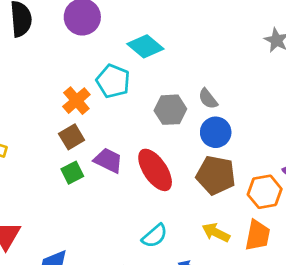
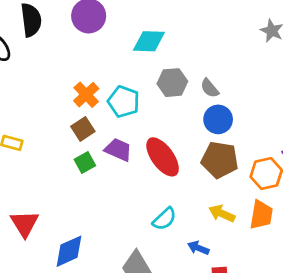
cyan diamond: (145, 46) -> (149, 41), turned -36
cyan pentagon: (113, 81) -> (124, 102), moved
gray hexagon: (170, 110) -> (172, 83), moved

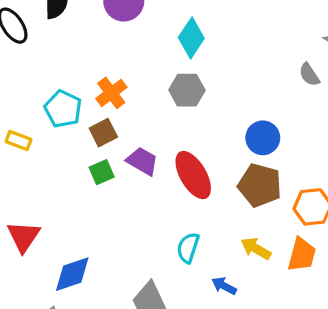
cyan diamond: (149, 41) -> (191, 38), turned -64
gray hexagon: (172, 83) -> (187, 90), moved
gray semicircle: (210, 88) -> (309, 75), moved
cyan pentagon: (124, 102) -> (63, 109), moved
cyan semicircle: (164, 219) -> (188, 248), turned 145

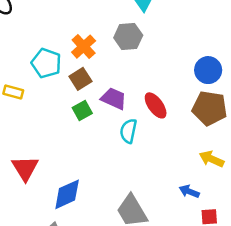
gray hexagon: (187, 90) -> (128, 37), moved
red ellipse: (193, 175) -> (156, 105), size x0.7
cyan semicircle: (188, 248) -> (128, 131), moved

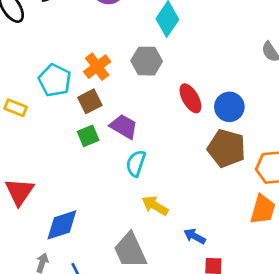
red ellipse: (156, 105) -> (190, 98), moved
yellow arrow: (212, 159) -> (155, 206), moved

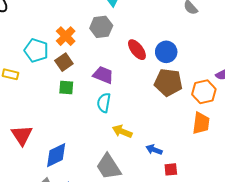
purple trapezoid: (124, 127) -> (103, 75), moved
green square: (88, 136) -> (66, 87), turned 35

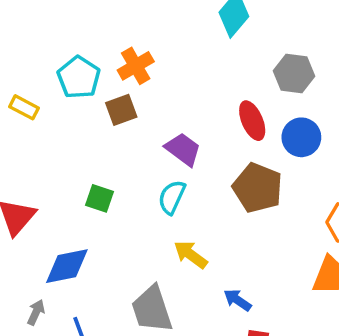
gray hexagon: (101, 27) -> (294, 73), moved
brown pentagon: (168, 82) -> (257, 188), moved
green square: (66, 87) -> (100, 198), moved

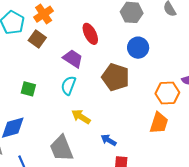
brown square: (121, 110) -> (37, 39), turned -30
red ellipse: (252, 121) -> (90, 34), moved

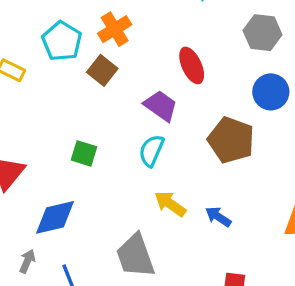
blue arrow: (109, 140) -> (218, 217), moved

